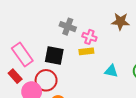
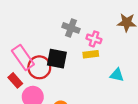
red circle: (46, 80) -> (39, 67), moved

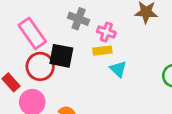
pink rectangle: (23, 57) -> (32, 33), moved
cyan triangle: (117, 75) -> (118, 69), moved, turned 32

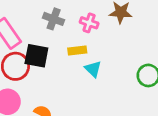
pink cross: (106, 32) -> (89, 23), moved

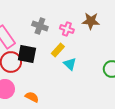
yellow rectangle: (77, 50) -> (58, 50), turned -40

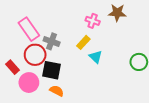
gray cross: (40, 26) -> (52, 41), moved
black square: (27, 54) -> (52, 70), moved

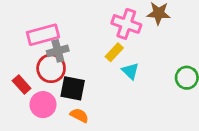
pink cross: (93, 21) -> (126, 24), size x1.5
pink rectangle: (29, 29) -> (43, 35), turned -70
gray cross: (52, 41) -> (58, 51), moved, turned -35

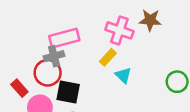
pink rectangle: (43, 35) -> (64, 38), moved

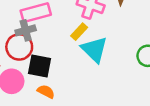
cyan triangle: (123, 75) -> (94, 49), size x1.6

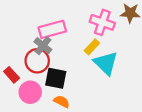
gray cross: (26, 30) -> (43, 46), turned -36

